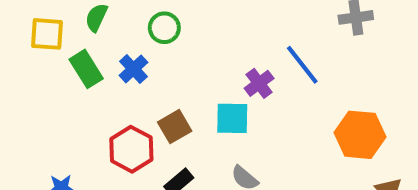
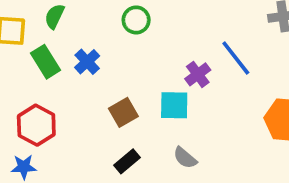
green circle: (164, 28) -> (136, 20), moved
red hexagon: (131, 149) -> (36, 125), moved

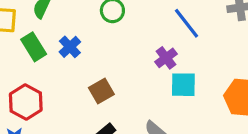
blue line: (236, 58) -> (187, 23), moved
cyan square: (174, 105) -> (183, 85), moved

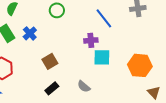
purple cross: (166, 58) -> (91, 40), turned 32

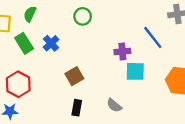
blue line: (104, 18) -> (153, 37), moved
black rectangle: (52, 88) -> (77, 108), turned -40

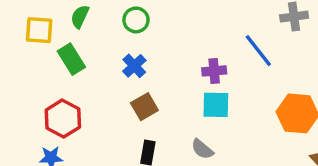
green circle: (83, 16) -> (136, 20), moved
blue cross: (51, 43) -> (134, 66), moved
cyan square: (135, 71) -> (216, 105), moved

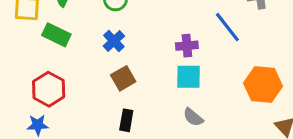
green rectangle: (71, 59) -> (56, 35), turned -32
gray semicircle: (202, 149) -> (193, 117), moved

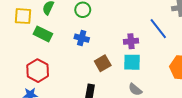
blue cross: (114, 41) -> (82, 38), turned -32
brown square: (123, 78) -> (103, 63), moved

